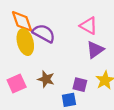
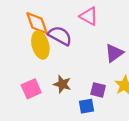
pink triangle: (89, 26) -> (89, 16), moved

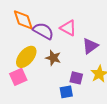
pink triangle: (89, 16) -> (68, 28), moved
yellow ellipse: (40, 45) -> (26, 57), moved, turned 55
brown star: (62, 84) -> (53, 58), moved

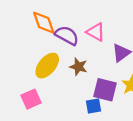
pink square: (18, 77) -> (31, 99), moved
purple square: (76, 78) -> (105, 90), size x1.5

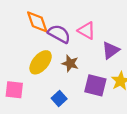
pink square: (31, 99) -> (14, 90), moved, turned 30
blue square: (93, 106) -> (59, 99), moved, turned -32

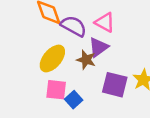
purple triangle: (111, 50) -> (99, 47), moved
pink square: (14, 90) -> (56, 90), moved

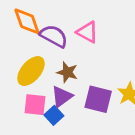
purple triangle: (99, 47) -> (62, 97), moved

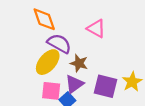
purple semicircle: (54, 36) -> (59, 44), moved

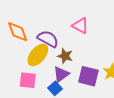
orange diamond: (44, 19) -> (18, 32), moved
pink square: (51, 91) -> (28, 80), moved

